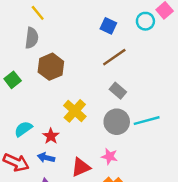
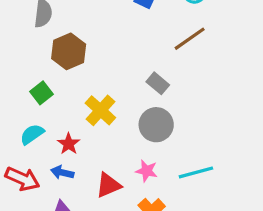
brown line: (114, 57) -> (190, 39), moved
green square: (13, 80) -> (42, 93), moved
cyan line: (147, 121) -> (196, 172), moved

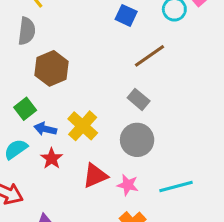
brown line: (190, 39) -> (149, 56), moved
blue arrow: (62, 172) -> (45, 129), moved
red triangle: (108, 185) -> (95, 176), moved

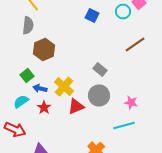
brown line: (149, 56) -> (135, 44), moved
red triangle: (95, 176) -> (76, 106), moved
pink star: (128, 185) -> (131, 102), moved

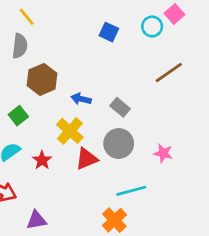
blue arrow: (40, 88) -> (81, 99), moved
cyan line: (124, 126) -> (131, 191), moved

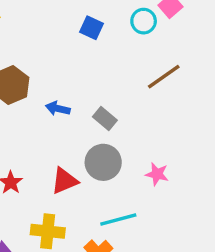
yellow cross: (70, 131) -> (48, 231), moved, turned -36

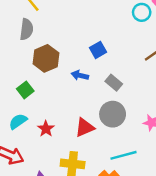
blue square: (91, 28) -> (98, 50), moved, turned 35

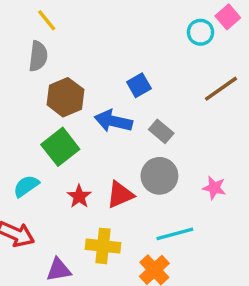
blue arrow: (80, 75) -> (113, 121), size x1.5
green square: (25, 90) -> (60, 147), moved, size x1.5
red star: (46, 129) -> (79, 196), moved

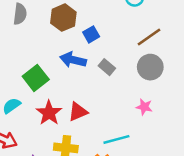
brown hexagon: (65, 97) -> (63, 18), moved
gray circle: (159, 176) -> (150, 67), moved
red star: (79, 196) -> (49, 113), size x1.5

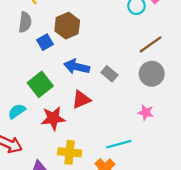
blue square: (91, 34) -> (45, 42), moved
red triangle: (78, 112) -> (81, 100), moved
red star: (49, 113) -> (53, 118), turned 30

